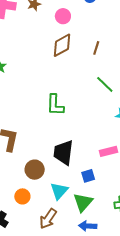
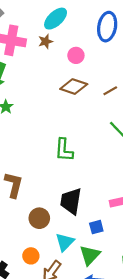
brown diamond: (62, 45) -> (74, 87), turned 45
brown line: (96, 48) -> (110, 91), turned 40
orange circle: (22, 196) -> (31, 256), moved

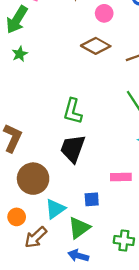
black trapezoid: (71, 201) -> (73, 149), moved
brown circle: (39, 218) -> (33, 179), size x1.4

